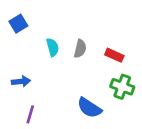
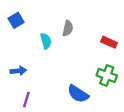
gray semicircle: (80, 49) -> (68, 28), moved
red rectangle: (114, 55) -> (109, 42), moved

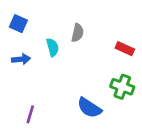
blue square: (16, 20) -> (18, 24), turned -35
blue arrow: (18, 71) -> (21, 59), moved

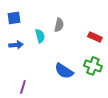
blue square: (18, 24) -> (14, 18), turned -32
blue semicircle: (89, 108) -> (64, 71), moved

